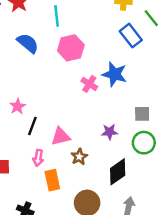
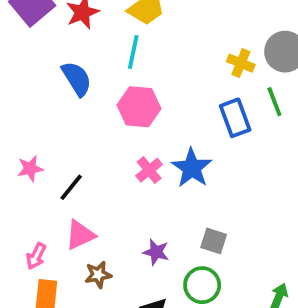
black line: (32, 126) -> (71, 187), moved
pink triangle: (61, 136) -> (80, 235), turned -30

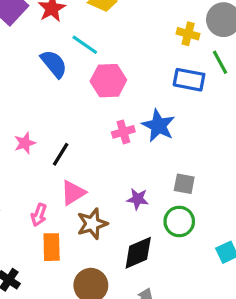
cyan line: (133, 52) -> (85, 45), moved, turned -60
blue rectangle: (235, 118) -> (189, 80), turned -52
pink cross: (149, 170) -> (123, 132), turned 30
brown star: (98, 275) -> (92, 224), size x1.4

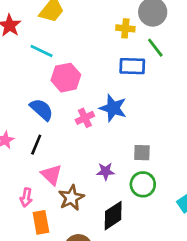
blue semicircle: (54, 64) -> (42, 109), moved
pink triangle: (73, 193) -> (51, 175), turned -35

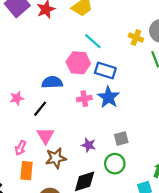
cyan line: (42, 51) -> (93, 41), moved
blue rectangle: (132, 66) -> (105, 71), moved
blue semicircle: (42, 109) -> (52, 82), turned -60
gray square: (142, 153) -> (121, 139), turned -32

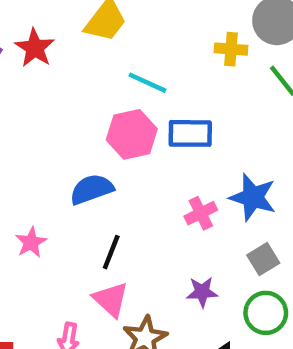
blue star: (109, 97) -> (253, 197), moved
pink cross: (84, 99) -> (201, 213), moved
black line: (40, 109) -> (111, 252), moved

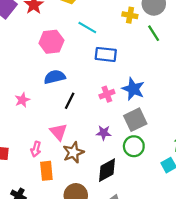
pink hexagon: (132, 134) -> (51, 42), moved
black line: (111, 252) -> (70, 101), moved
gray square: (263, 259) -> (135, 120), size x1.5

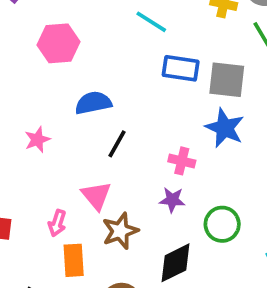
pink hexagon: (51, 42) -> (58, 43), moved
pink cross: (107, 94) -> (182, 161), moved, turned 32
gray square: (135, 120) -> (227, 80), moved, turned 30

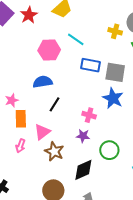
pink hexagon: (58, 43) -> (49, 50), moved
pink triangle: (96, 196) -> (42, 132), turned 30
brown star: (120, 231) -> (54, 151), turned -30
orange rectangle: (74, 260) -> (21, 119), moved

